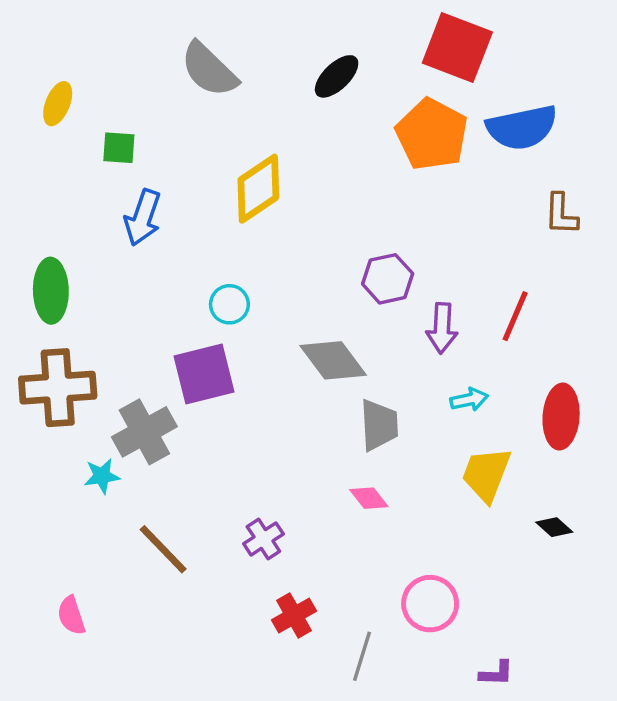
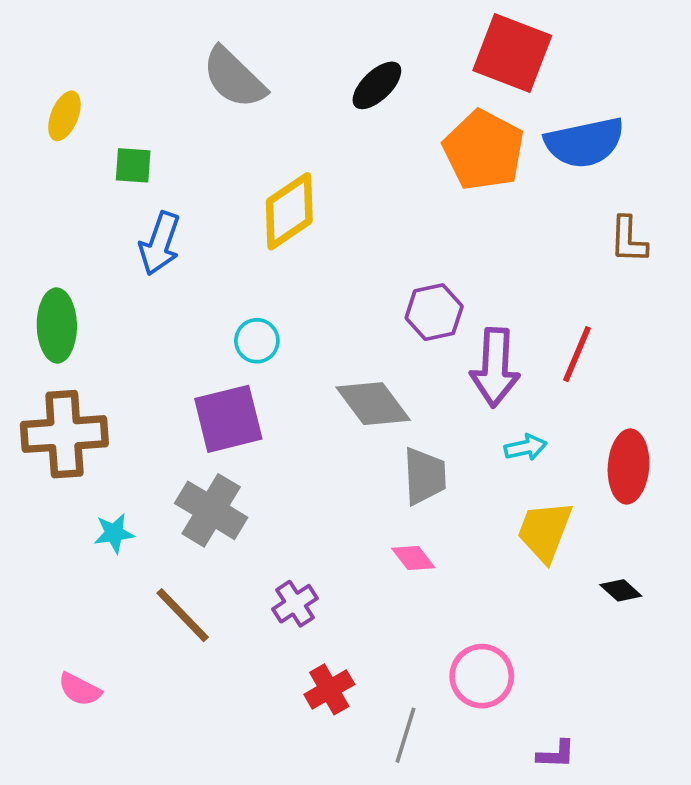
purple arrow: (442, 328) -> (495, 367), size x1.4
gray cross: (144, 432) -> (211, 510), moved, turned -30
pink semicircle: (71, 616) -> (80, 689), turned -45

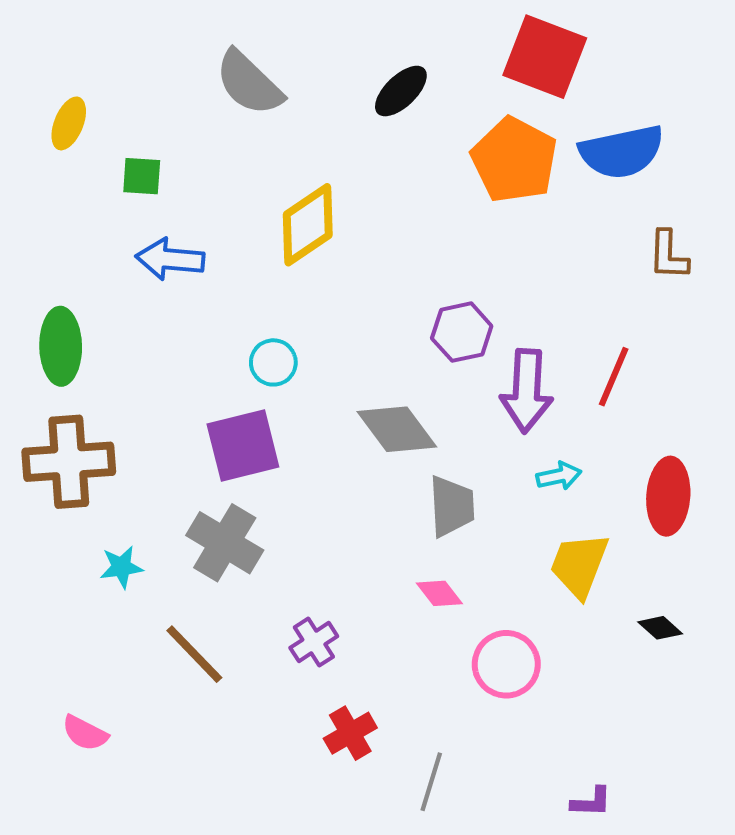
blue arrow: (160, 244) -> (170, 259), turned 76
pink circle: (482, 676) -> (506, 664), moved

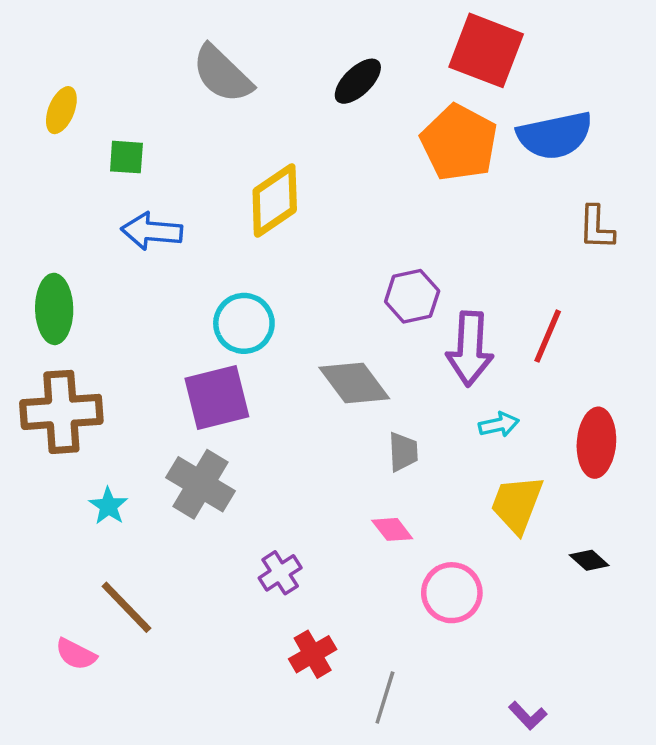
cyan circle: (273, 362) -> (244, 323), size x1.4
gray trapezoid: (452, 506) -> (403, 452), size x0.7
cyan star: (121, 567) -> (108, 506), turned -30
brown line: (194, 654) -> (126, 607), moved
purple L-shape: (591, 802) -> (528, 716), turned 45

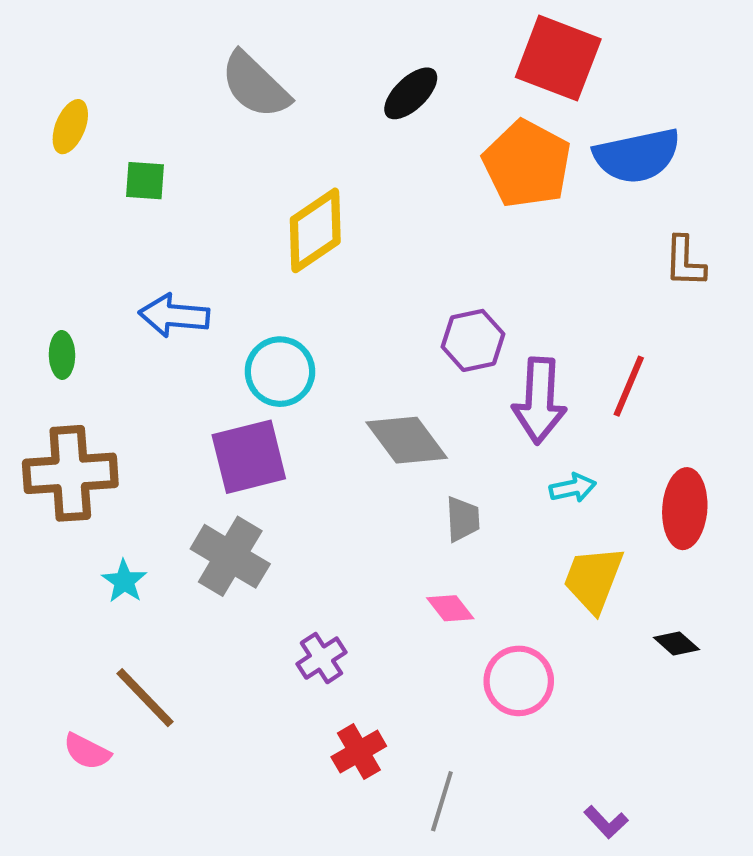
blue arrow: (152, 231) -> (174, 316), moved
green ellipse: (54, 309) -> (62, 355), size x0.6

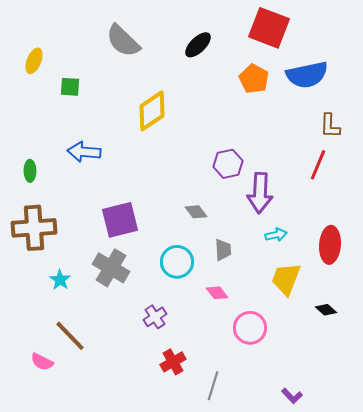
orange pentagon: (527, 164) -> (254, 79), size x0.7
cyan circle: (280, 372) -> (177, 262), moved
red line: (629, 386) -> (318, 165), moved
gray diamond: (407, 440) -> (196, 212), size x0.6

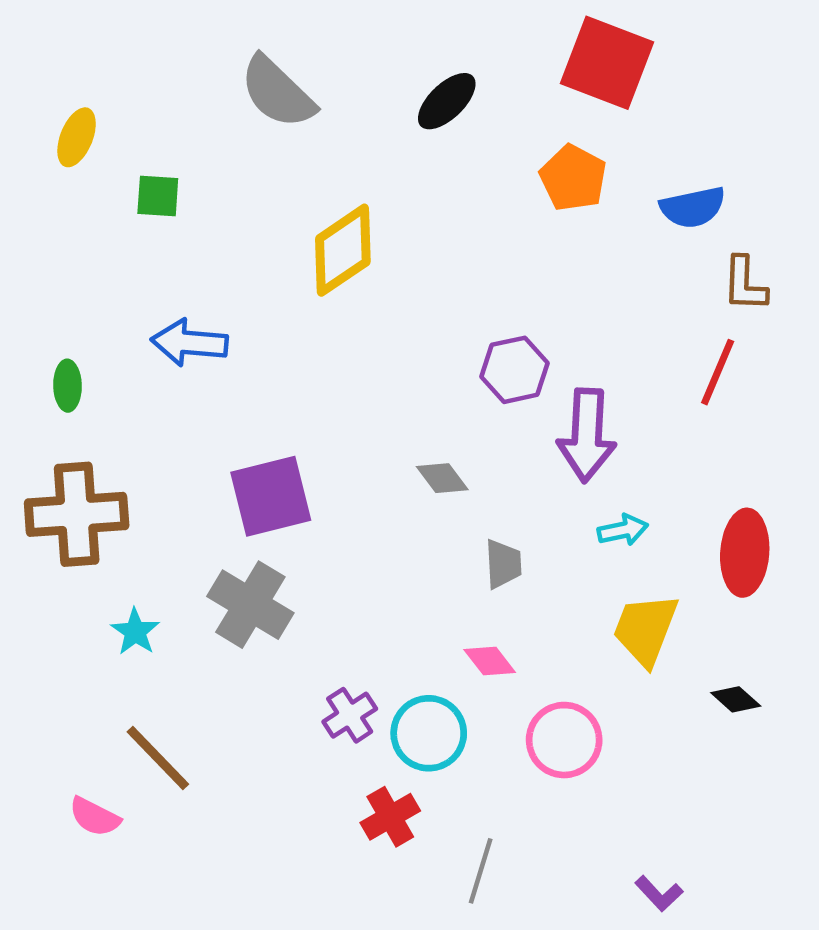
blue semicircle: (307, 75) -> (693, 207), moved, size x0.7
cyan circle: (177, 262) -> (429, 733), moved

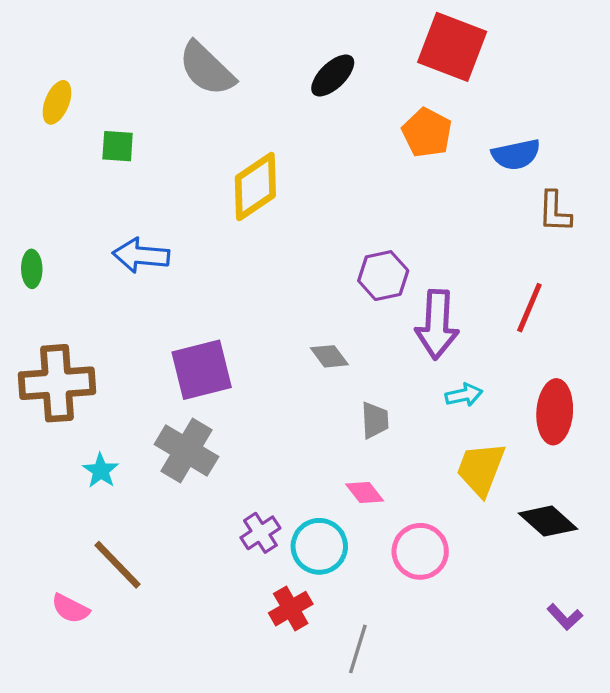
red line: (718, 372) -> (529, 308), moved
green ellipse: (68, 386) -> (32, 269), moved
black diamond: (736, 699) -> (548, 521), size x1.6
purple L-shape: (659, 894) -> (565, 617), moved

